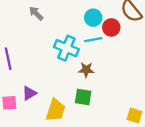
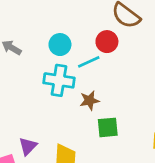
cyan circle: (93, 18) -> (60, 45), moved
green square: (83, 97) -> (108, 127), moved

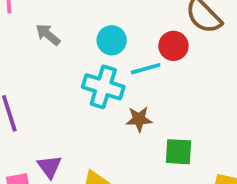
green square: (108, 127) -> (178, 152), moved
purple triangle: (28, 146) -> (49, 167), turned -30

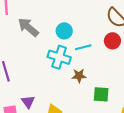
gray arrow: (48, 35) -> (28, 27), size x1.5
red circle: (173, 46) -> (112, 41), moved

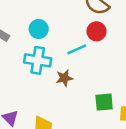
cyan line: (83, 47) -> (77, 49), moved
green square: (101, 94) -> (104, 102), moved

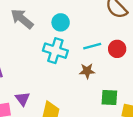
red circle: (96, 31) -> (117, 49), moved
brown star: (64, 78) -> (87, 71), moved

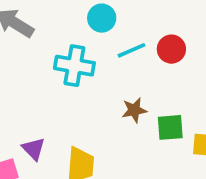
cyan circle: (61, 22) -> (102, 18), moved
brown star: (87, 71) -> (134, 110), moved

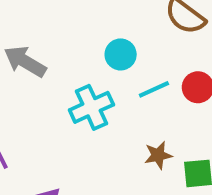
cyan cross: (74, 66) -> (91, 107), turned -33

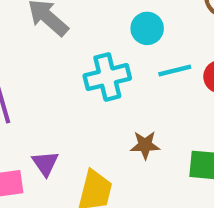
brown star: (158, 155) -> (145, 145), moved

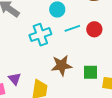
brown star: (145, 145) -> (62, 65), size x1.5

